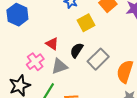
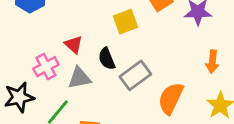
black semicircle: (77, 50) -> (107, 59), turned -63

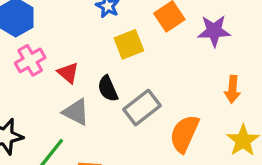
pink cross: (46, 67) -> (30, 60), moved
gray triangle: (79, 78) -> (76, 112), turned 40

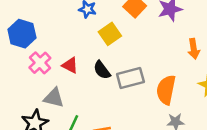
gray rectangle: (142, 108) -> (130, 78), turned 36
gray triangle: (76, 112) -> (54, 98), moved

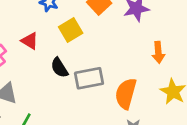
red triangle: (70, 65) -> (30, 41), moved

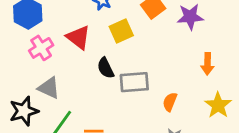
red triangle: (30, 41) -> (78, 37), size x1.4
orange semicircle: (126, 94) -> (170, 102), size x0.6

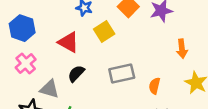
pink cross: (41, 48) -> (26, 63), moved
black semicircle: (106, 68) -> (76, 74), moved, turned 78

